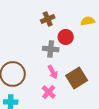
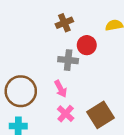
pink arrow: (53, 72) -> (61, 89), moved
brown square: (77, 78) -> (100, 115), moved

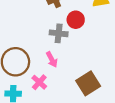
pink cross: (66, 114) -> (39, 82), moved

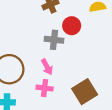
pink cross: (39, 82) -> (45, 88), moved, turned -35

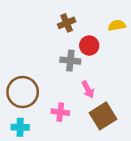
pink arrow: (47, 67) -> (88, 90), moved

